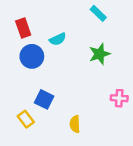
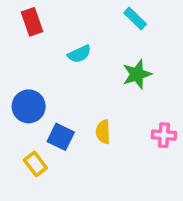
red rectangle: (23, 28) -> (32, 22), moved
blue circle: (32, 56) -> (29, 106), moved
yellow semicircle: (75, 124) -> (103, 132), moved

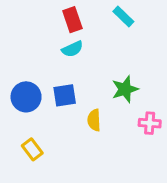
red rectangle: (32, 22) -> (72, 20), moved
green star: (137, 74) -> (125, 89), moved
blue square: (61, 137) -> (65, 95), moved, turned -35

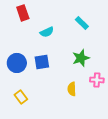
cyan rectangle: (123, 17) -> (82, 23), moved
red rectangle: (72, 20) -> (23, 13), moved
yellow semicircle: (94, 120) -> (72, 89), moved

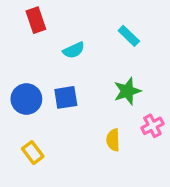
pink cross: (97, 80) -> (152, 126), turned -32

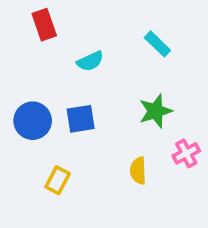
yellow rectangle: (33, 153) -> (58, 180), moved, turned 65

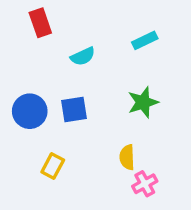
cyan rectangle: (157, 44) -> (145, 40), turned -70
pink cross: (186, 153) -> (145, 184), moved

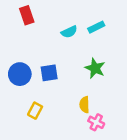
cyan semicircle: (83, 56) -> (69, 32), moved
green star: (143, 102) -> (95, 68), turned -30
pink cross: (145, 184) -> (96, 122), turned -35

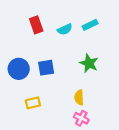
red rectangle: (27, 15) -> (36, 25), moved
yellow rectangle: (35, 111) -> (33, 103), turned 48
pink cross: (96, 122) -> (81, 118), moved

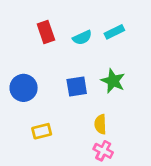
blue square: (46, 68) -> (77, 86), moved

